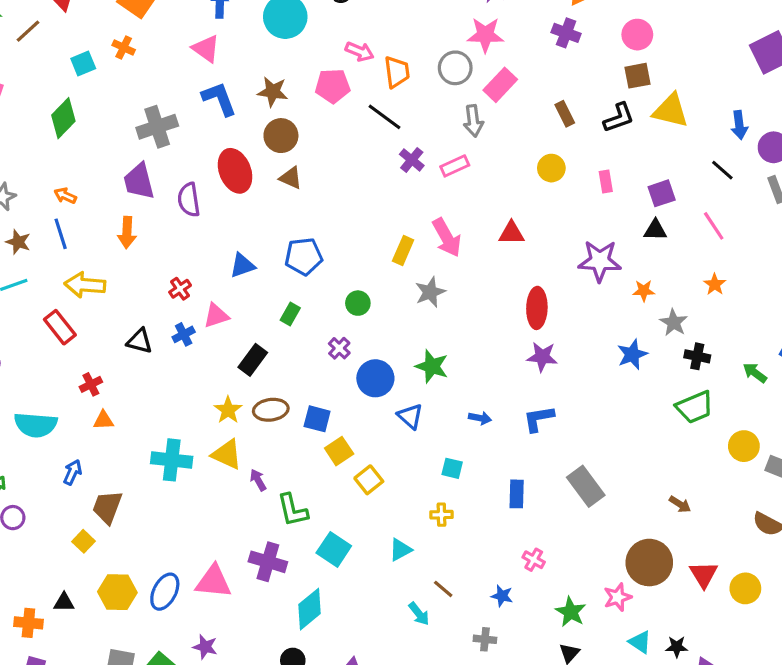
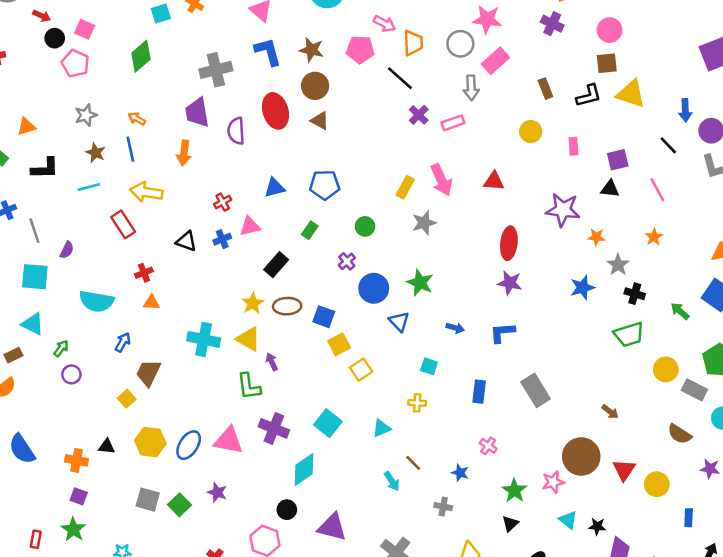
green L-shape: (293, 510) -> (249, 386), moved

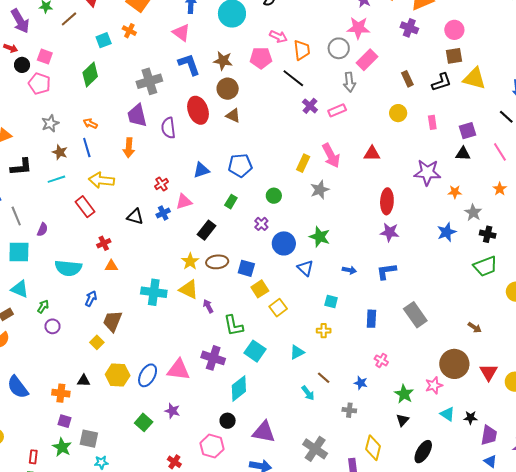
green L-shape: (249, 386) -> (234, 326), moved
gray square: (148, 500) -> (89, 439), moved

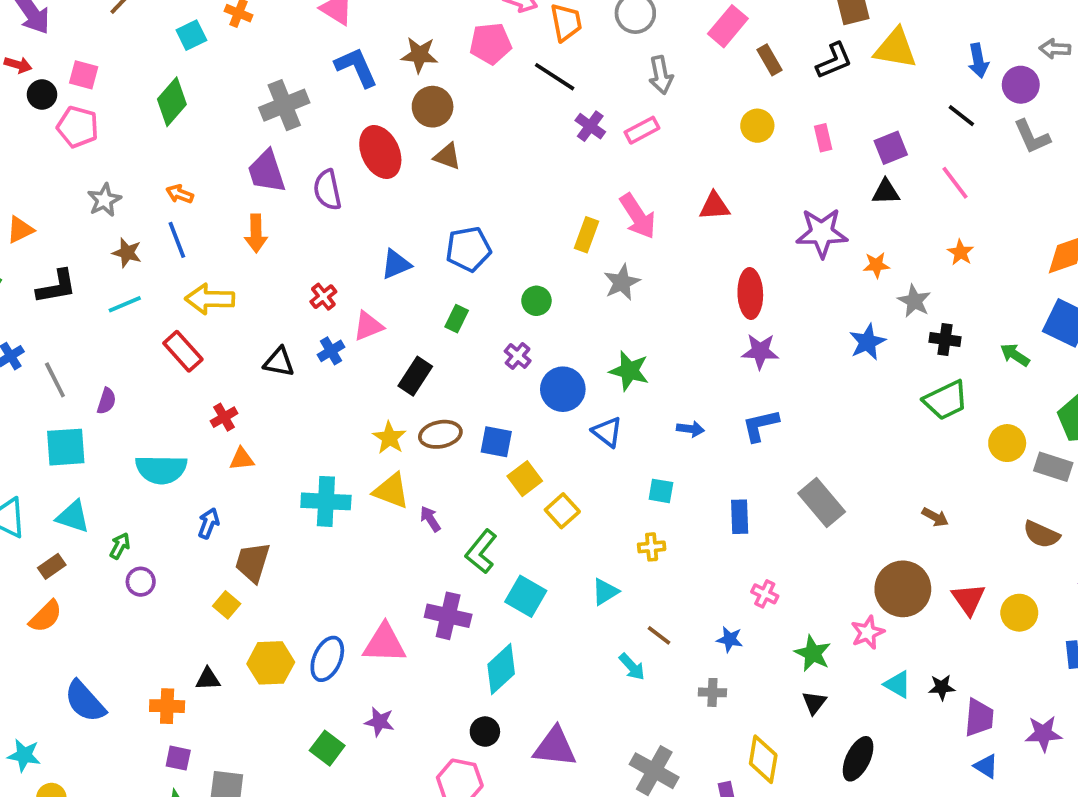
pink rectangle: (367, 60) -> (728, 26), moved
green L-shape: (234, 326) -> (481, 552), turned 55

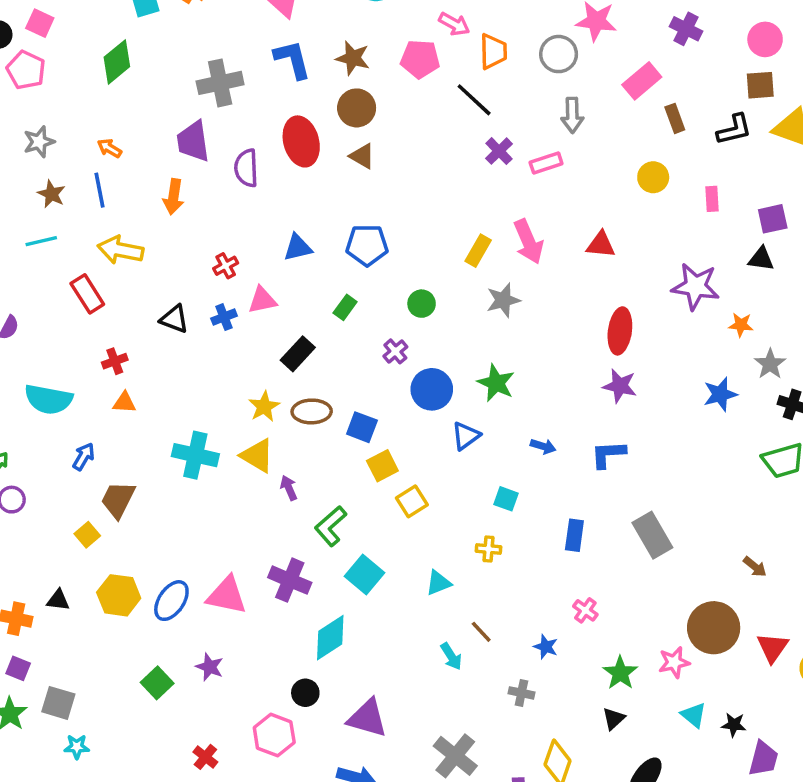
blue triangle: (607, 432) -> (466, 436), turned 36

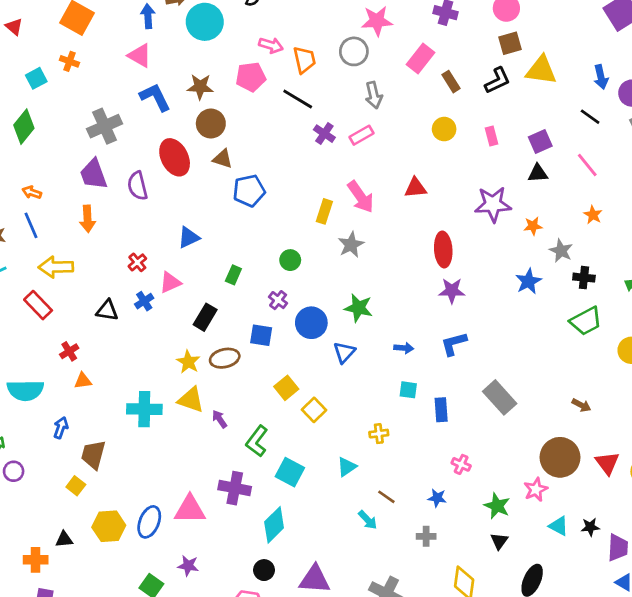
blue pentagon: (367, 245) -> (249, 191), moved
blue square: (362, 427) -> (261, 335), moved
cyan square: (506, 499) -> (408, 390), moved

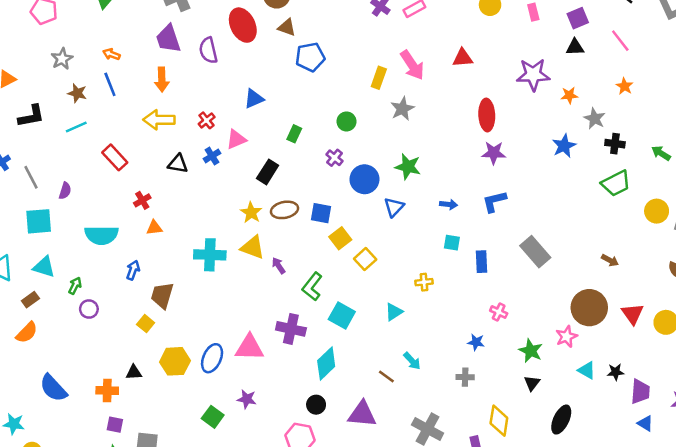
yellow arrow: (56, 267) -> (159, 120), moved
blue square: (261, 335) -> (321, 213), moved
brown line: (386, 497) -> (386, 376), moved

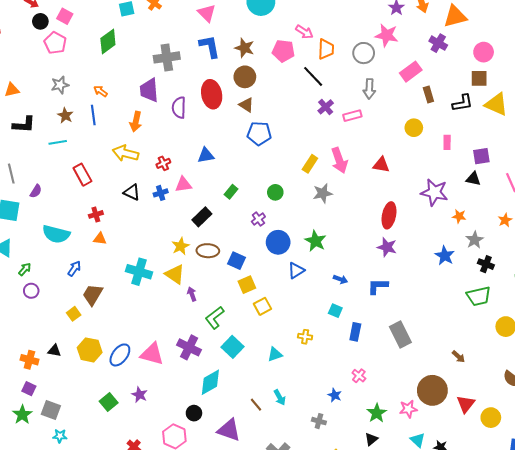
blue star: (564, 146) -> (445, 256), turned -30

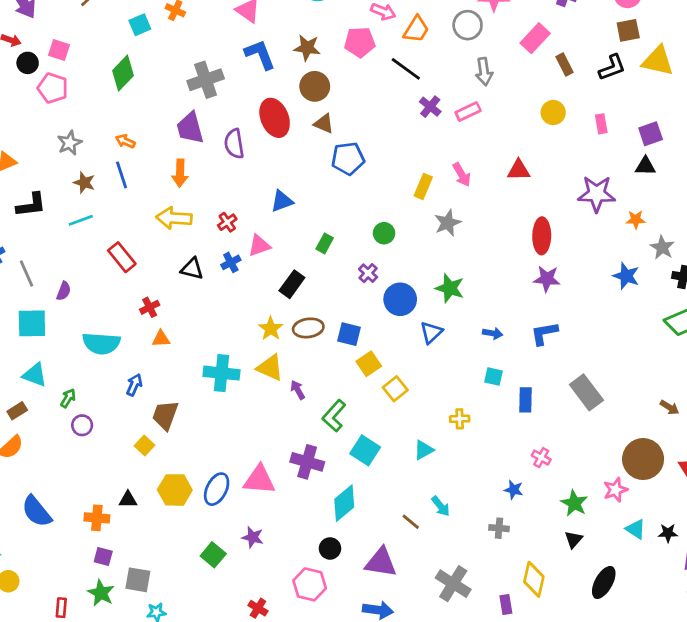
orange trapezoid: (326, 49) -> (416, 29), turned 40
pink arrow: (339, 160) -> (462, 175), size x0.7

